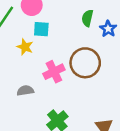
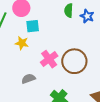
brown circle: (85, 63) -> (74, 61), moved

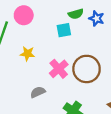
green semicircle: (69, 11) -> (76, 14), turned -104
cyan square: (33, 26) -> (64, 30), moved

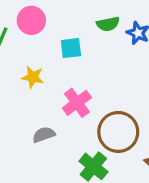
cyan square: (64, 30) -> (71, 48), moved
brown circle: (87, 69) -> (118, 132), moved

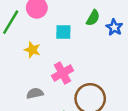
green semicircle: (108, 24) -> (93, 18), turned -56

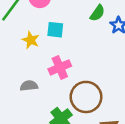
cyan square: (63, 32) -> (55, 30), moved

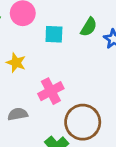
cyan square: (55, 30) -> (54, 34), moved

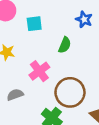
green semicircle: (89, 27) -> (65, 45), moved

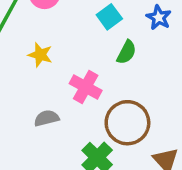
cyan square: (34, 24) -> (109, 17), moved, turned -35
pink cross: (39, 71) -> (86, 87), turned -30

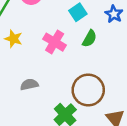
yellow star: (40, 55) -> (13, 39), moved
pink cross: (86, 87) -> (55, 42), moved

